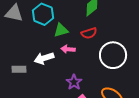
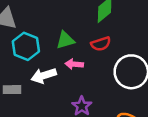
cyan hexagon: (43, 14) -> (26, 46), moved

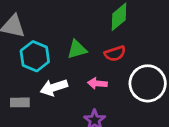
pink arrow: (74, 64) -> (97, 83), moved

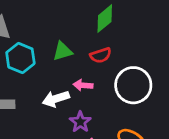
white arrow: (54, 87) -> (56, 99), moved

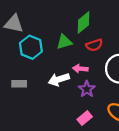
green diamond: (105, 19) -> (83, 23), moved
purple star: (80, 122) -> (87, 89), moved

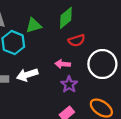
green triangle: (64, 42) -> (34, 25), moved
white arrow: (59, 79) -> (27, 75), moved

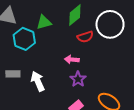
white circle: (102, 64) -> (110, 24), moved
white arrow: (27, 75) -> (38, 81), moved, turned 84

